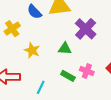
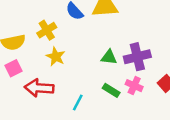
purple cross: (86, 29) -> (137, 57), moved, turned 30
yellow star: (32, 50) -> (56, 57), moved

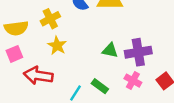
green rectangle: (111, 90) -> (100, 86), moved

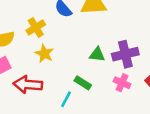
green rectangle: (100, 86) -> (83, 83), moved

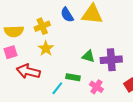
green rectangle: (83, 83) -> (73, 77), turned -32
pink cross: (122, 83) -> (96, 87), moved

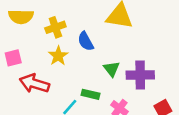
blue semicircle: (67, 15) -> (86, 41), moved
yellow semicircle: (14, 31) -> (21, 17), moved
green triangle: (88, 56) -> (112, 69), turned 32

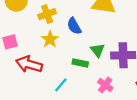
green rectangle: (91, 94) -> (80, 63), moved

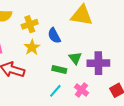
cyan line: (61, 85) -> (55, 91), moved

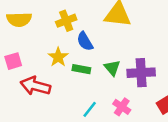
yellow cross: (30, 24) -> (66, 21), moved
green rectangle: (59, 69) -> (81, 69), moved

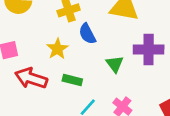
green rectangle: (81, 69) -> (72, 80), moved
purple cross: (141, 73) -> (149, 50), moved

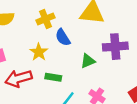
green triangle: (115, 64) -> (88, 61), turned 49
red arrow: (31, 78) -> (19, 78), turned -30

